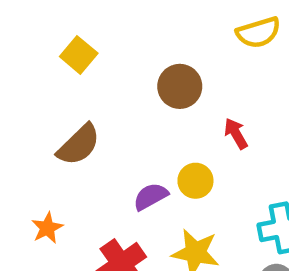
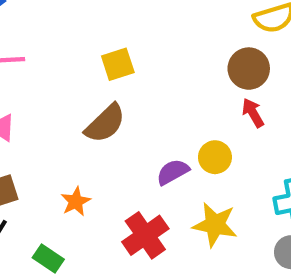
yellow square: (79, 55) -> (118, 64), moved, turned 32
brown circle: (180, 86) -> (249, 69), moved

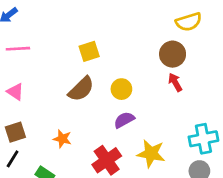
yellow circle: (215, 157) -> (121, 89), moved
orange star: (76, 201) -> (62, 139), turned -30

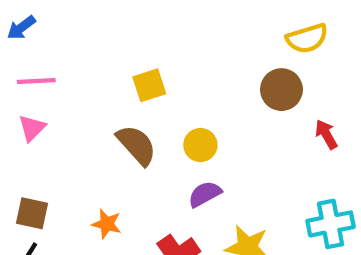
red arrow: (175, 82) -> (326, 134), moved
brown semicircle: (81, 89) -> (136, 145), turned -88
pink triangle: (15, 92) -> (32, 128), moved, turned 42
brown square: (15, 132) -> (32, 213), turned 30

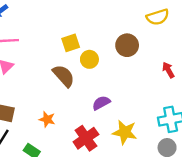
brown circle: (281, 90) -> (127, 45), moved
yellow circle: (200, 145) -> (89, 59), moved

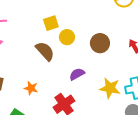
brown circle: (127, 45) -> (100, 43), moved
yellow star: (125, 132) -> (110, 88), moved

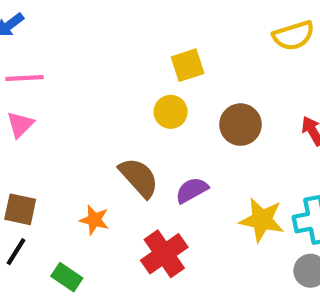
yellow square: (51, 23) -> (188, 65), moved
brown semicircle: (45, 51) -> (139, 178), moved

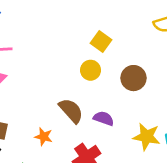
yellow square: (188, 65) -> (101, 42), turned -36
purple semicircle: (192, 190) -> (104, 118), turned 48

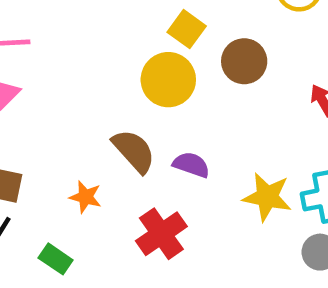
yellow circle: (91, 70) -> (168, 80), size x1.5
brown circle: (134, 78) -> (244, 61), moved

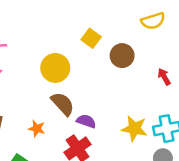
yellow circle: (168, 80) -> (55, 68), moved
purple semicircle: (191, 165) -> (86, 121), moved

